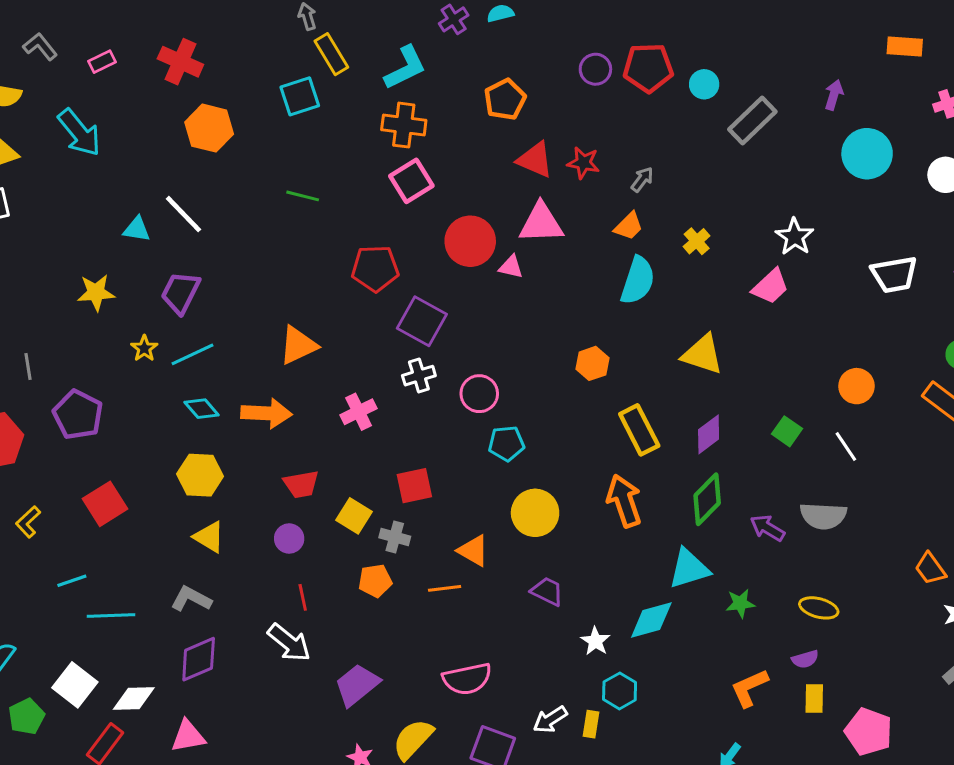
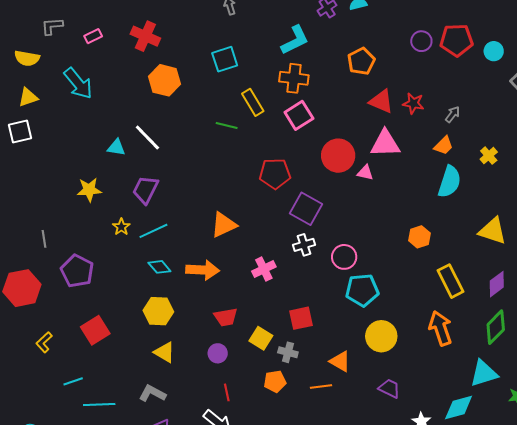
gray L-shape: (40, 47) -> (52, 26), turned -55
yellow rectangle: (331, 54) -> (253, 102), moved
cyan pentagon: (506, 443) -> (362, 290), size x1.4

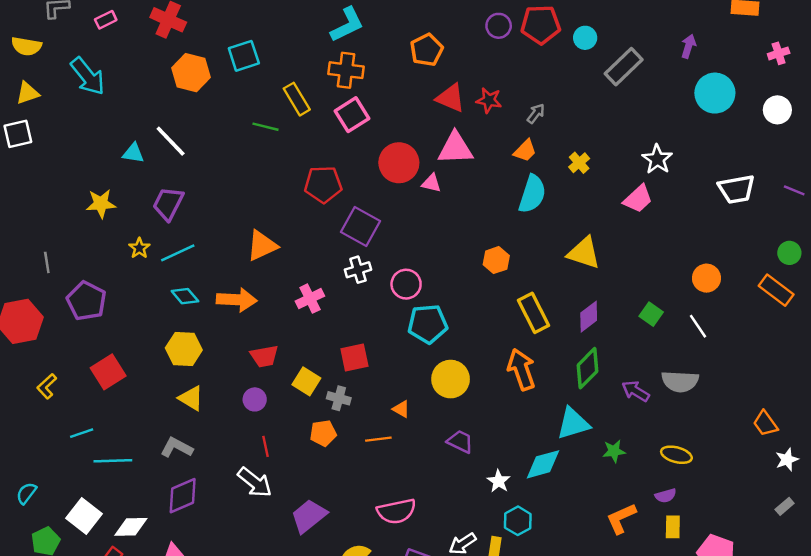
cyan square: (225, 59) -> (244, 56), moved
orange triangle: (340, 361) -> (401, 409), size x0.7

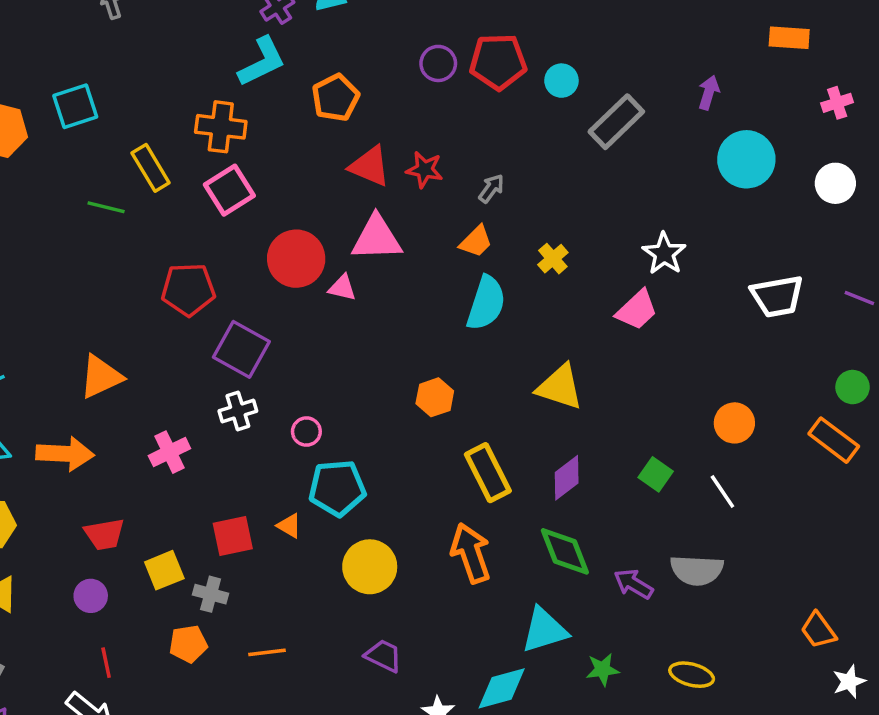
cyan L-shape: (347, 25) -> (262, 62), moved
pink circle: (406, 284) -> (306, 432), size x0.7
green diamond: (588, 368) -> (565, 551), turned -66
yellow square: (306, 381) -> (164, 570), turned 36
orange triangle: (401, 409) -> (289, 526), moved

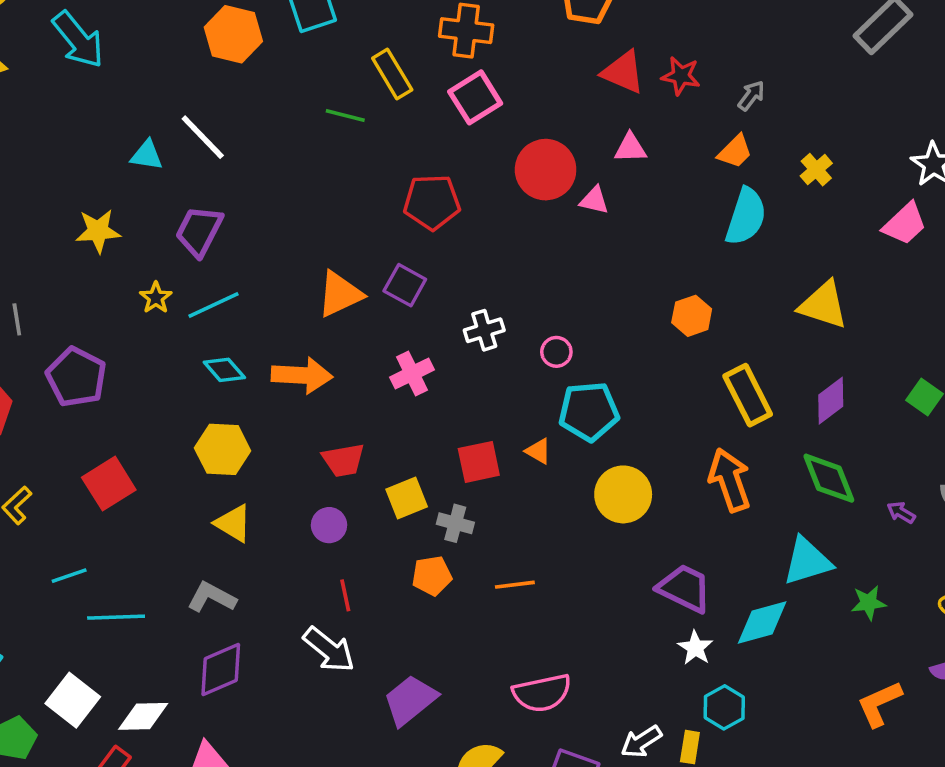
pink triangle: (377, 238) -> (630, 148), size x0.6
purple square: (241, 349) -> (405, 285), moved, size x0.7
purple arrow: (633, 584) -> (901, 512), size x0.7
purple trapezoid: (383, 656) -> (685, 588), moved, size x1.4

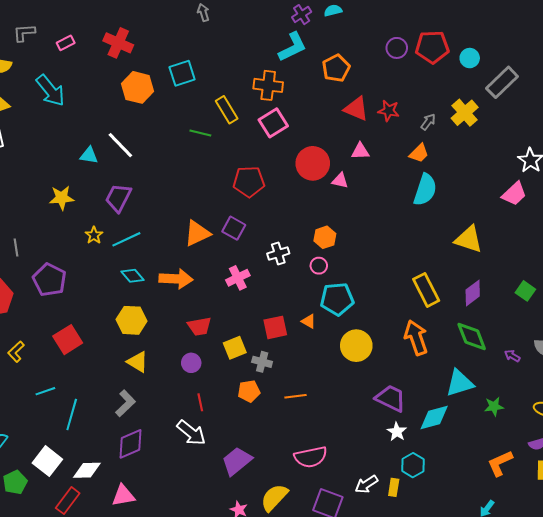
yellow cross: (816, 170) -> (465, 113), moved, size x1.5
orange hexagon: (692, 316) -> (325, 237), moved
gray L-shape: (212, 597) -> (125, 403), turned 108
cyan line: (116, 617) -> (72, 414), turned -72

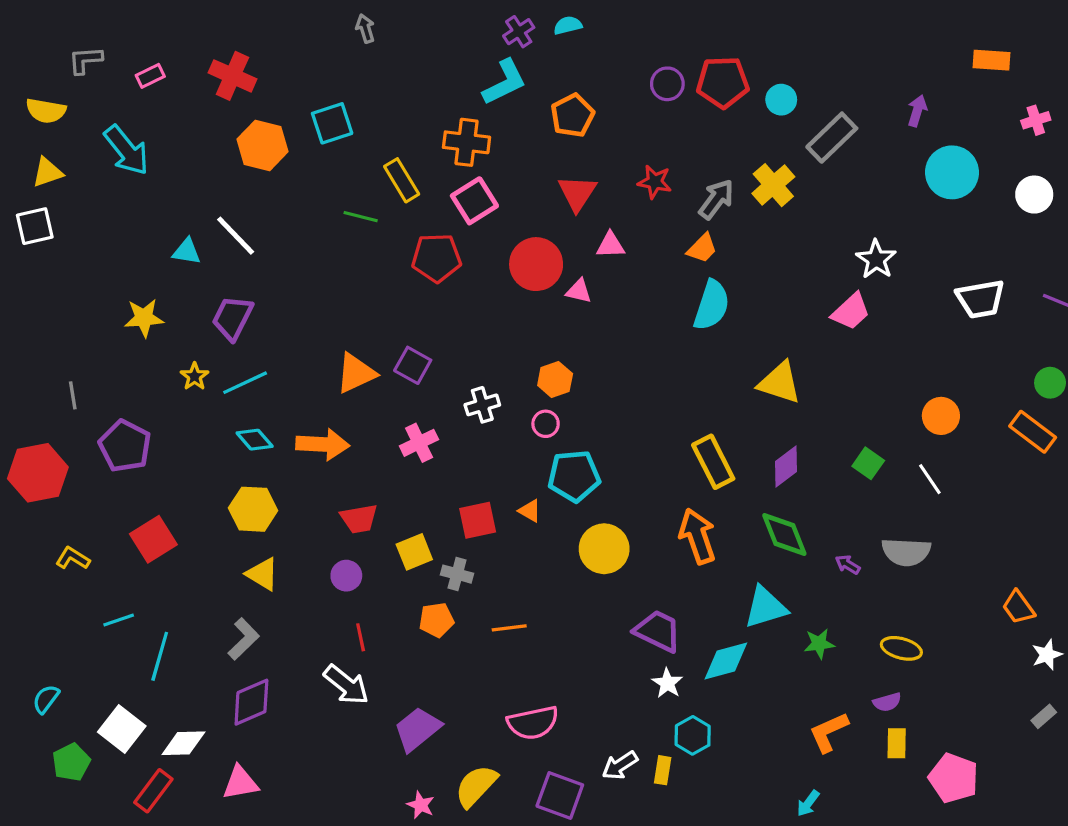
red triangle: (356, 109) -> (577, 193), moved, turned 40
gray arrow: (428, 122) -> (716, 199), size x1.5
red pentagon: (249, 182) -> (436, 258), moved
yellow L-shape: (16, 352) -> (73, 558), turned 75

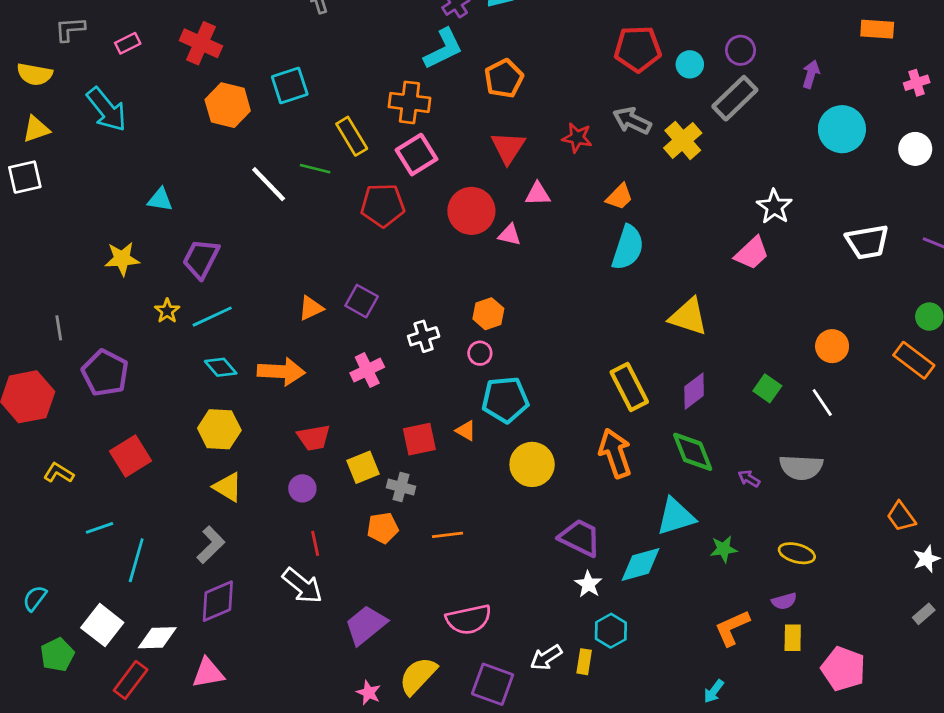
purple circle: (667, 84) -> (741, 50), moved
gray arrow: (716, 199) -> (632, 121), moved, turned -102
white line: (236, 236) -> (269, 184), moved
orange triangle: (356, 373) -> (311, 308), size x0.7

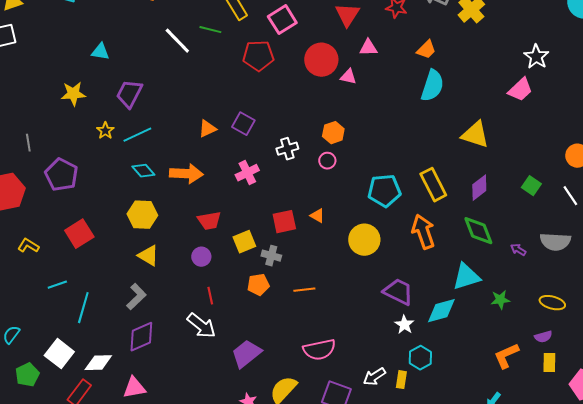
cyan pentagon: (505, 400) -> (384, 191), moved

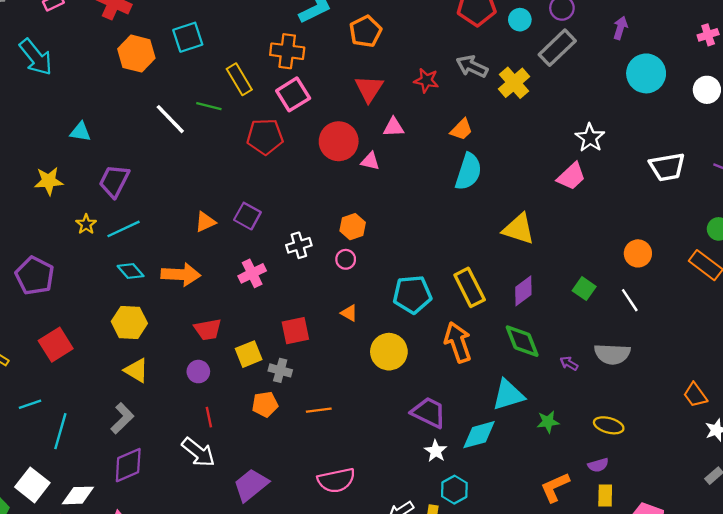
orange triangle: (317, 216) -> (349, 313), moved

